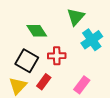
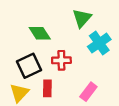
black square: (27, 61) -> (29, 66), turned 35
red rectangle: (44, 82) -> (47, 88), turned -35

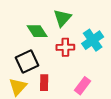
green triangle: (82, 18) -> (62, 18), moved
red cross: (61, 60) -> (65, 47), moved

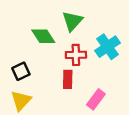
black square: (27, 61) -> (21, 71), moved, size x0.7
red rectangle: (44, 83) -> (68, 79), moved

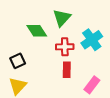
red rectangle: (68, 79) -> (67, 70), moved
pink rectangle: (96, 99) -> (92, 85), moved

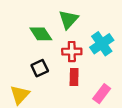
black square: (18, 61) -> (40, 68), moved

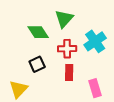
pink rectangle: (102, 94) -> (95, 88), turned -54

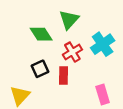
red cross: (67, 49) -> (72, 52), turned -30
red rectangle: (69, 73) -> (63, 75), moved

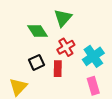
cyan cross: (103, 44) -> (93, 56), moved

